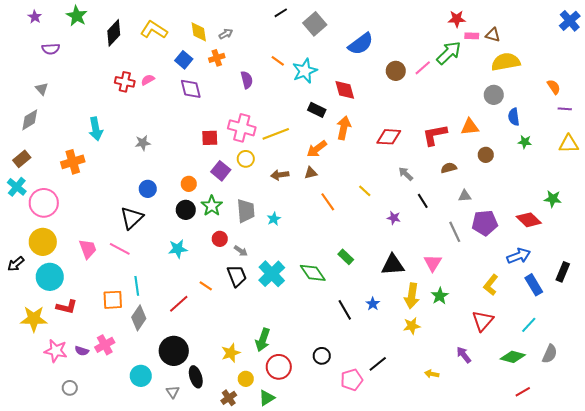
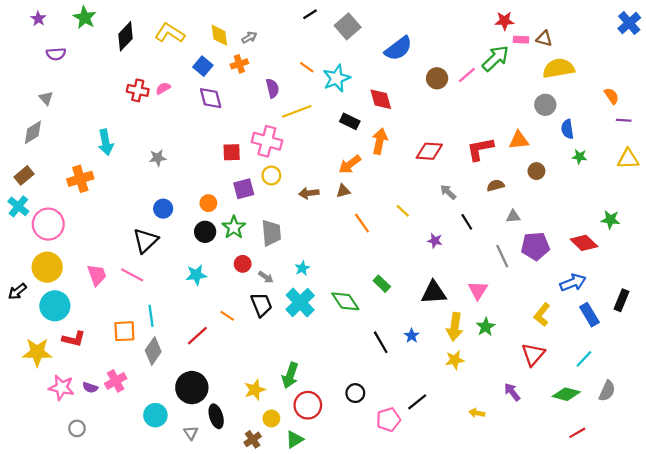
yellow line: (276, 134) -> (297, 111), moved
purple square: (221, 171) -> (244, 189), turned 36
cyan star: (274, 219) -> (302, 268), moved

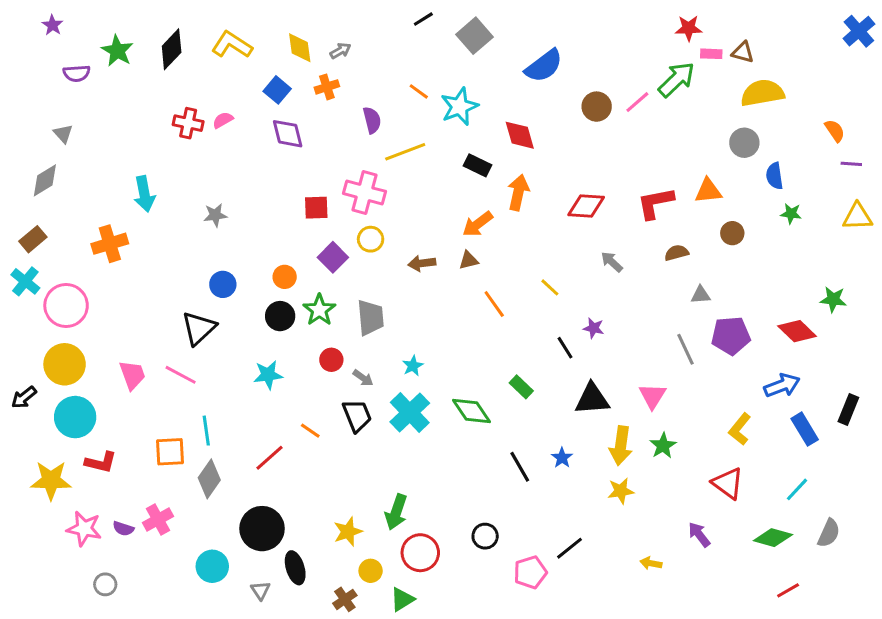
green star: (85, 18) -> (117, 51), moved
purple square: (244, 189) -> (333, 257), turned -30
black line: (467, 222) -> (565, 348), moved
red triangle: (533, 354) -> (728, 483), turned -35

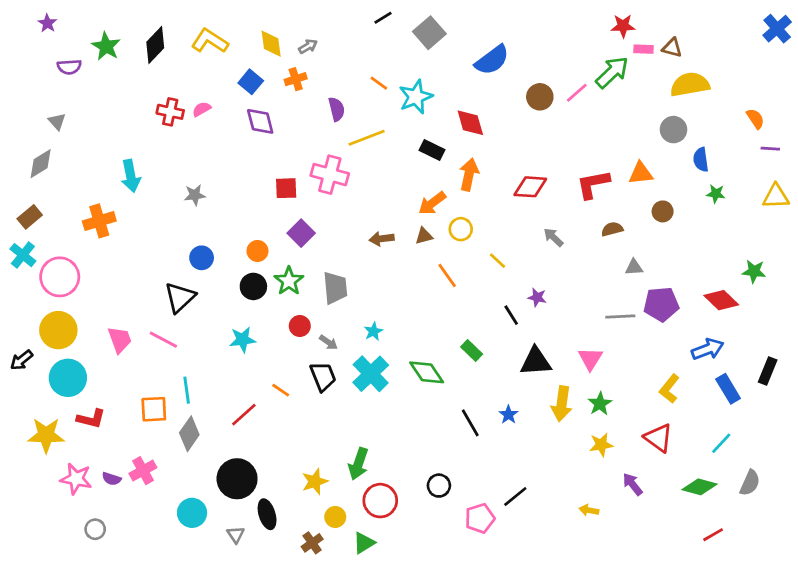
yellow circle: (371, 239) -> (461, 229), moved
gray line: (686, 349) -> (620, 316), turned -68
yellow star: (621, 491) -> (601, 445), moved

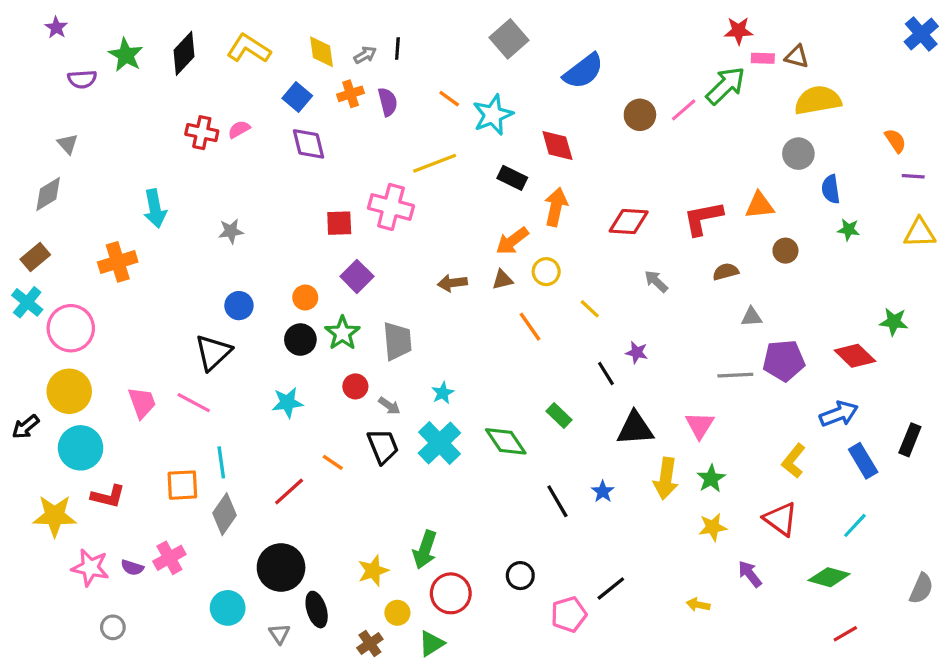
black line: (383, 18) -> (397, 49), moved, turned -54
purple semicircle: (337, 109) -> (388, 102), moved
gray semicircle: (750, 483) -> (921, 589), moved

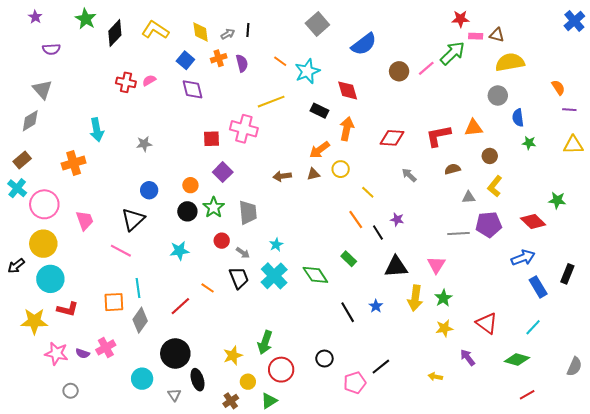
green star: (126, 55) -> (86, 19), moved
gray triangle: (68, 144) -> (42, 89), size x1.5
orange line: (530, 327) -> (356, 219), moved
pink trapezoid: (142, 403) -> (85, 220), moved
yellow L-shape: (794, 461) -> (495, 186), moved

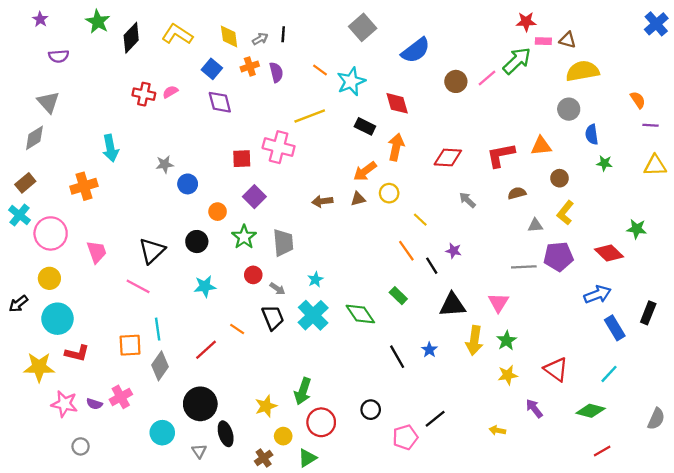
blue circle: (149, 190) -> (188, 184), moved
black circle: (187, 211) -> (197, 242), moved
yellow circle: (43, 244) -> (49, 278), size x0.7

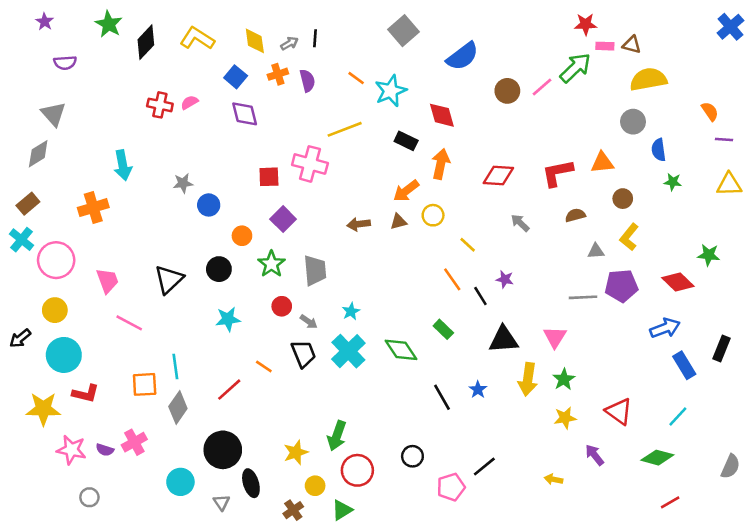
pink line: (138, 286) -> (129, 323), moved

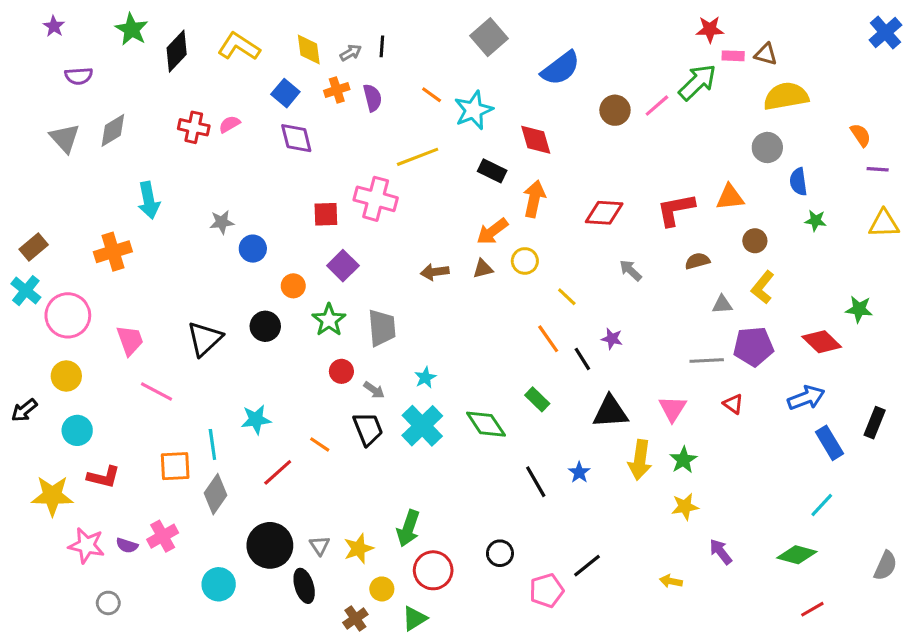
gray diamond: (38, 154) -> (113, 130), moved
cyan star: (228, 319) -> (256, 420), moved
cyan circle: (64, 355) -> (77, 430), size x0.7
red triangle: (619, 411) -> (733, 404), moved, size x0.6
gray triangle: (221, 502) -> (320, 545), moved

